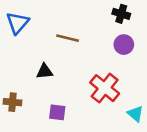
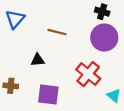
purple circle: (124, 45) -> (104, 37), size x1.6
purple square: (57, 112) -> (48, 94), size x1.5

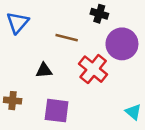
black cross: (102, 12) -> (99, 14), moved
red cross: (88, 74) -> (93, 69), moved

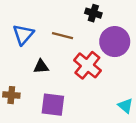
blue triangle: (18, 23) -> (23, 34), moved

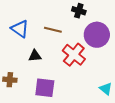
blue triangle: (23, 34) -> (20, 29), turned -36

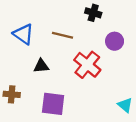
purple circle: (97, 35) -> (115, 41), size x0.6

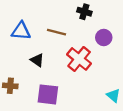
blue triangle: (23, 34) -> (21, 31), turned -30
black triangle: (41, 66) -> (37, 60), turned 40

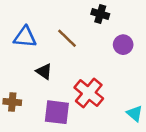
brown line: (56, 32) -> (67, 38), turned 30
red cross: (79, 59) -> (89, 93), moved

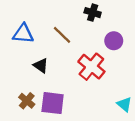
red cross: (89, 93) -> (91, 67), moved
brown cross: (12, 102) -> (27, 101), moved, turned 35

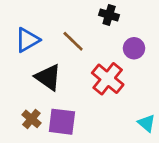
blue triangle: (23, 34) -> (27, 40), turned -35
black triangle: (41, 65) -> (48, 77), size x1.5

